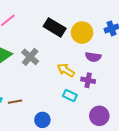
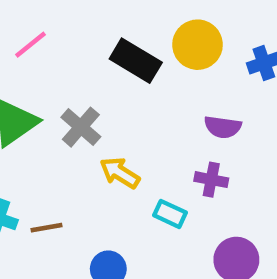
yellow circle: (82, 33) -> (197, 45), moved
yellow arrow: (66, 70) -> (120, 173), moved

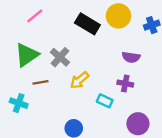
yellow arrow: (120, 173) -> (79, 80), turned -72
brown line: (47, 228) -> (40, 82), moved

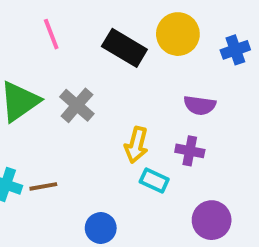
pink line: (35, 16) -> (51, 34), moved, turned -72
yellow arrow: (79, 80) -> (136, 145), moved, turned -36
brown line: (40, 82) -> (43, 186), moved

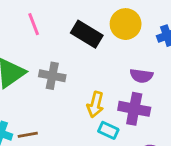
gray cross: (77, 105) -> (52, 76), turned -30
purple cross: (190, 151) -> (134, 109), size x1.5

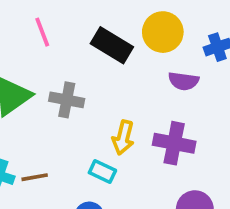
purple semicircle: (141, 76) -> (184, 81), moved
cyan rectangle: (108, 130) -> (102, 171), moved

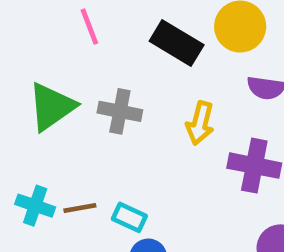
yellow arrow: (123, 138) -> (200, 123), moved
cyan rectangle: (102, 171) -> (129, 217), moved

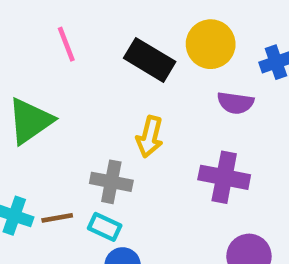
gray cross: (120, 111) -> (111, 182), moved
yellow arrow: (200, 123) -> (150, 137), moved

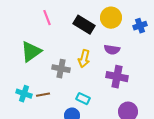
purple semicircle: (235, 103) -> (112, 50), moved
gray cross: (111, 182) -> (61, 69), moved
cyan rectangle: (105, 227) -> (83, 99), moved

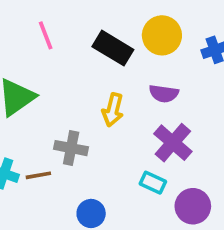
gray cross: (61, 69) -> (71, 148), moved
purple cross: (117, 77) -> (173, 143), turned 30
cyan rectangle: (83, 99) -> (153, 183), moved

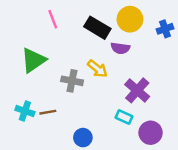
purple semicircle: (164, 94) -> (120, 48), moved
yellow arrow: (113, 110) -> (97, 69), turned -65
gray cross: (71, 148) -> (72, 81), moved

